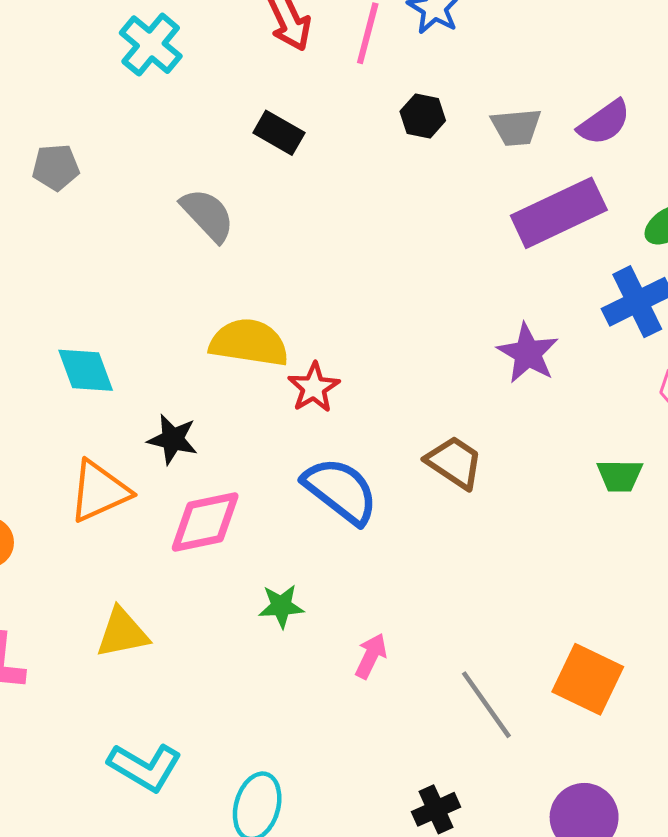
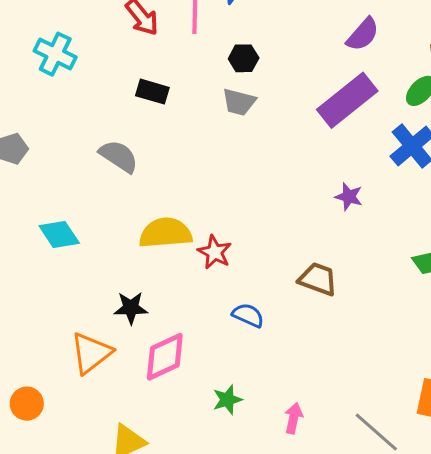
gray trapezoid: (516, 127) -> (239, 102), moved, turned 33
purple star: (528, 353) -> (349, 197), size x0.7
cyan diamond: (86, 370) -> (59, 235), moved
blue semicircle: (340, 491) -> (248, 315), size x0.6

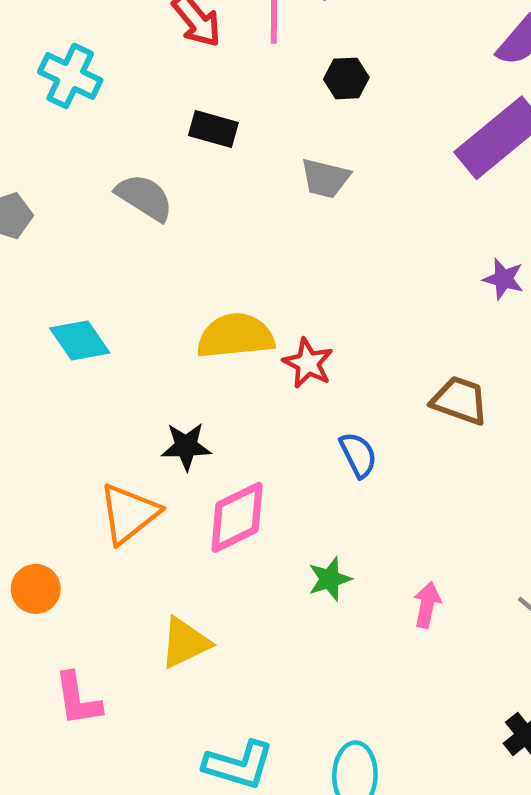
gray trapezoid: (239, 102) -> (325, 178), moved
gray semicircle: (119, 156) -> (144, 197), moved
blue semicircle: (248, 315) -> (358, 455), turned 40

